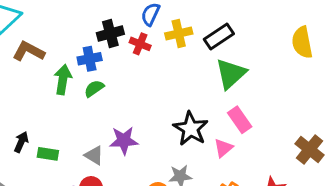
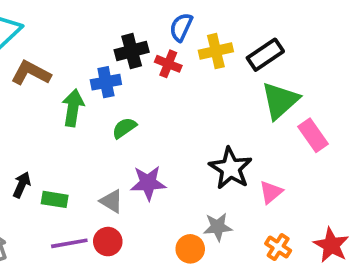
green semicircle: (94, 88) -> (124, 128), moved
pink rectangle: (240, 120) -> (313, 135), moved

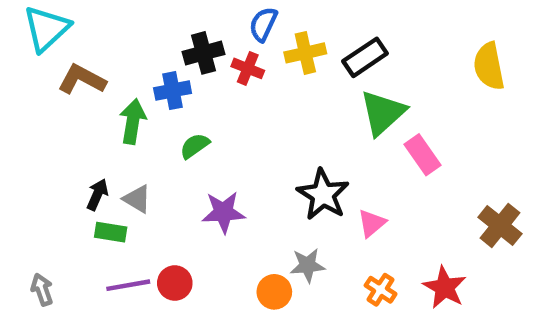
black arrow: (22, 185) -> (97, 195), moved
gray triangle: (111, 201) -> (137, 199), moved

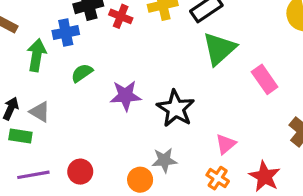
pink rectangle: (423, 155) -> (265, 79), moved
purple star: (223, 212) -> (126, 96), moved
pink triangle: (372, 223) -> (226, 144), moved
red circle: (175, 283) -> (80, 172), moved

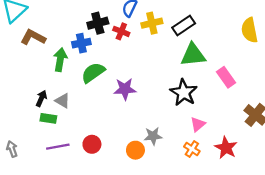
green triangle: (219, 49) -> (193, 55), turned 36
green semicircle: (82, 73) -> (93, 73), size x1.5
black star: (176, 109) -> (184, 93), moved

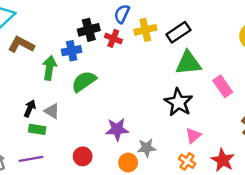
purple star: (125, 89) -> (117, 129), moved
purple line: (58, 147) -> (31, 159), moved

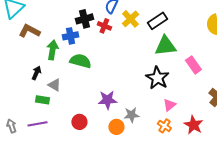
yellow cross: (145, 30) -> (130, 19), turned -30
green semicircle: (84, 81) -> (80, 61), turned 50
black arrow: (30, 108) -> (36, 73), moved

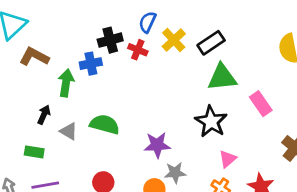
green semicircle: (80, 61) -> (105, 124), moved
green rectangle: (42, 100) -> (34, 152), moved
purple star: (107, 100) -> (157, 145), moved

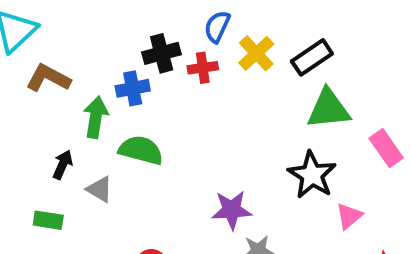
red cross: (138, 50) -> (203, 68), turned -30
green semicircle: (105, 124) -> (141, 150), moved
pink triangle: (228, 159) -> (349, 216), moved

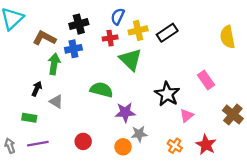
black cross: (162, 53) -> (79, 24), moved
yellow cross: (256, 53) -> (138, 30), turned 30
brown L-shape: (48, 78) -> (44, 38), moved
green triangle: (328, 109) -> (131, 60), moved, turned 50
green semicircle: (141, 150) -> (101, 90), moved

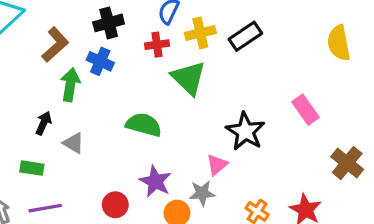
brown L-shape: (44, 38) -> (55, 45), turned 110
blue cross: (73, 49) -> (100, 61), turned 35
purple star: (125, 112) -> (155, 181), moved, turned 30
pink triangle: (187, 116) -> (217, 165), moved

